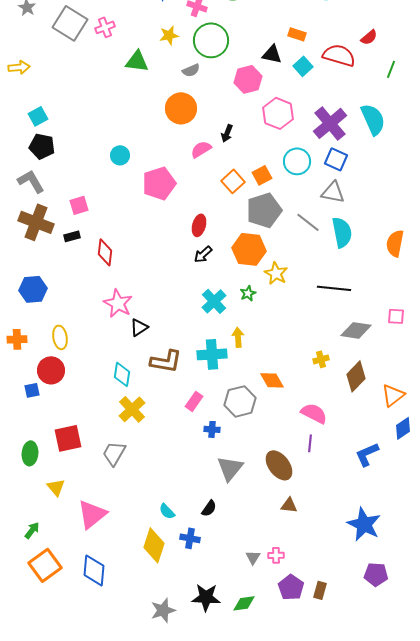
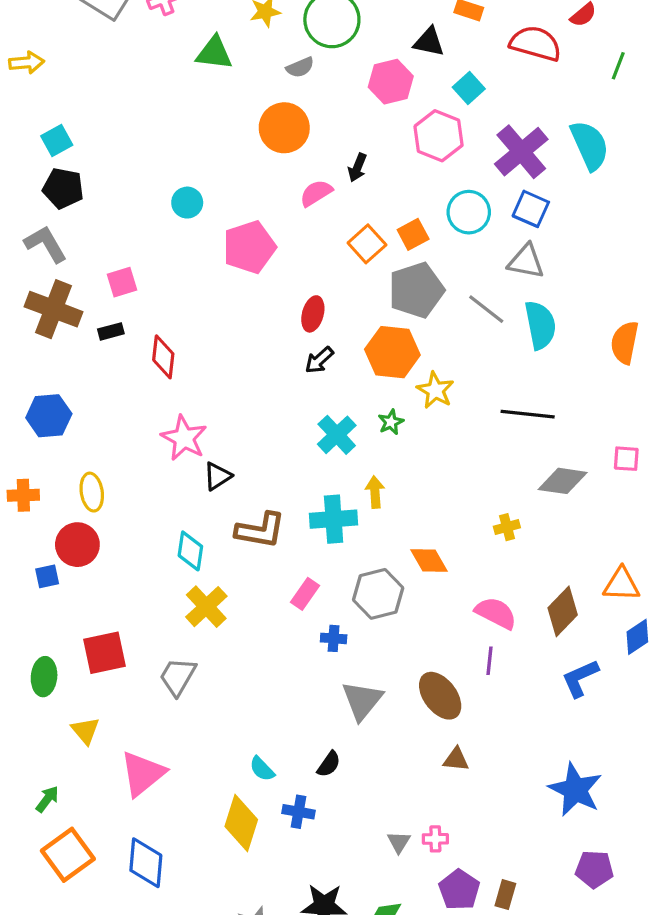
cyan square: (303, 66) -> (469, 88), moved
brown diamond: (356, 376) -> (563, 611), moved
orange triangle: (393, 395) -> (621, 584), turned 40

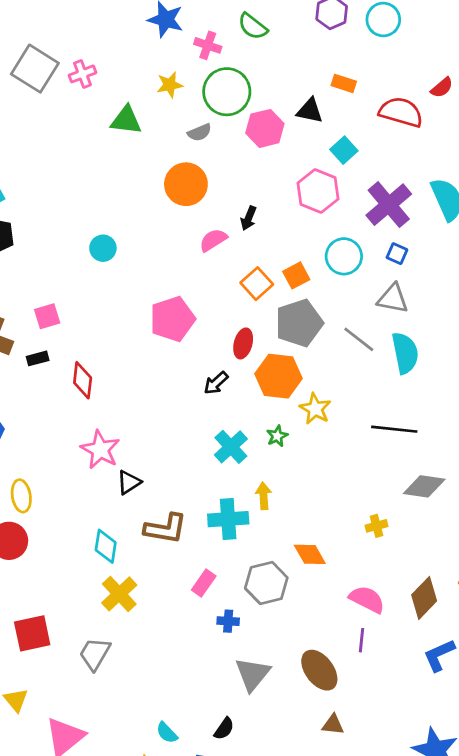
pink hexagon: (391, 82) -> (265, 128), moved
blue square: (531, 209) -> (397, 254), size x0.7
pink pentagon: (249, 247) -> (172, 319), moved
red ellipse: (313, 314) -> (243, 343), moved

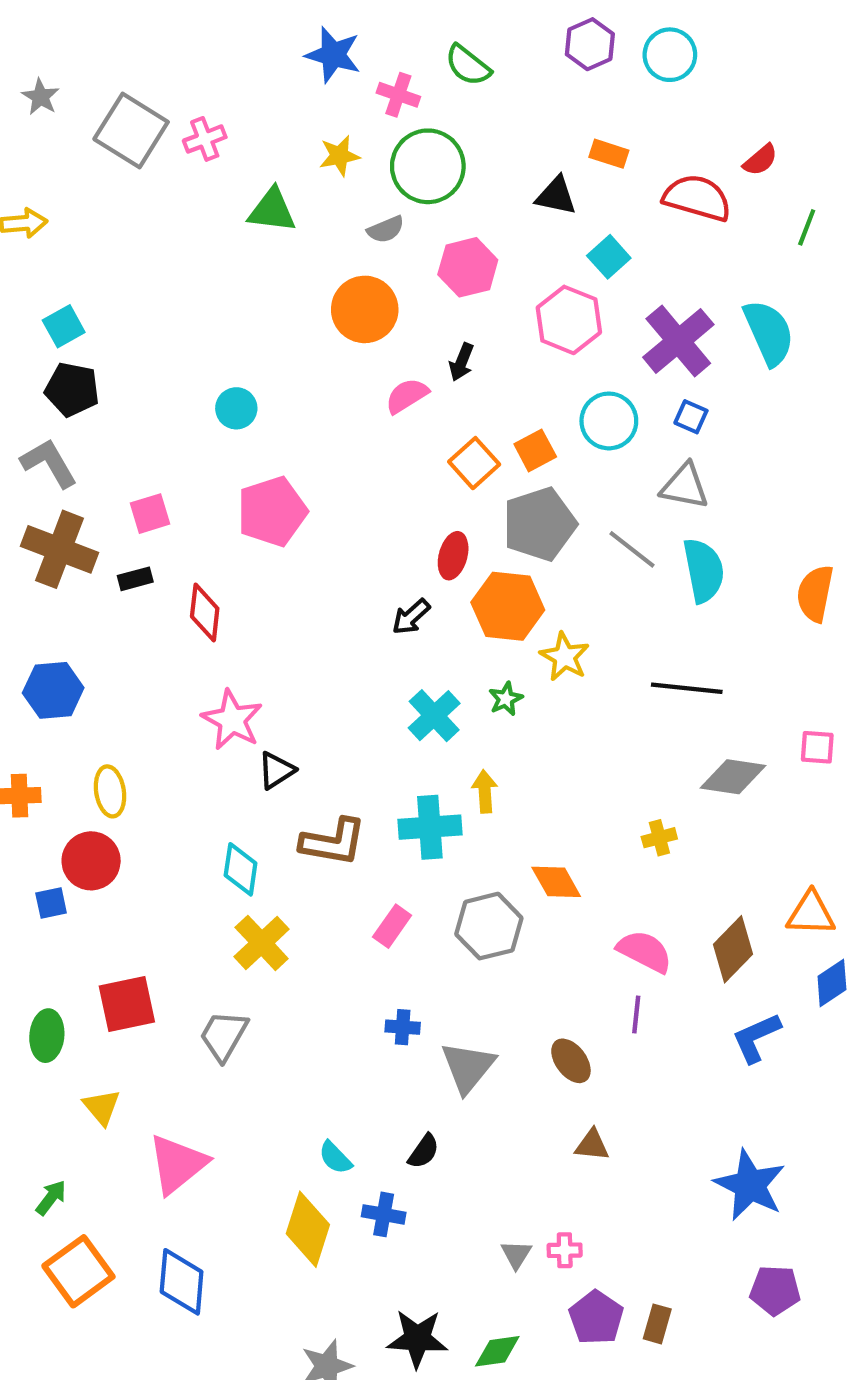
pink hexagon: (265, 128) -> (468, 267), moved
pink pentagon: (172, 319) -> (272, 511), moved
blue cross: (228, 621) -> (403, 1027), moved
brown ellipse: (319, 670) -> (571, 1061), size x0.7

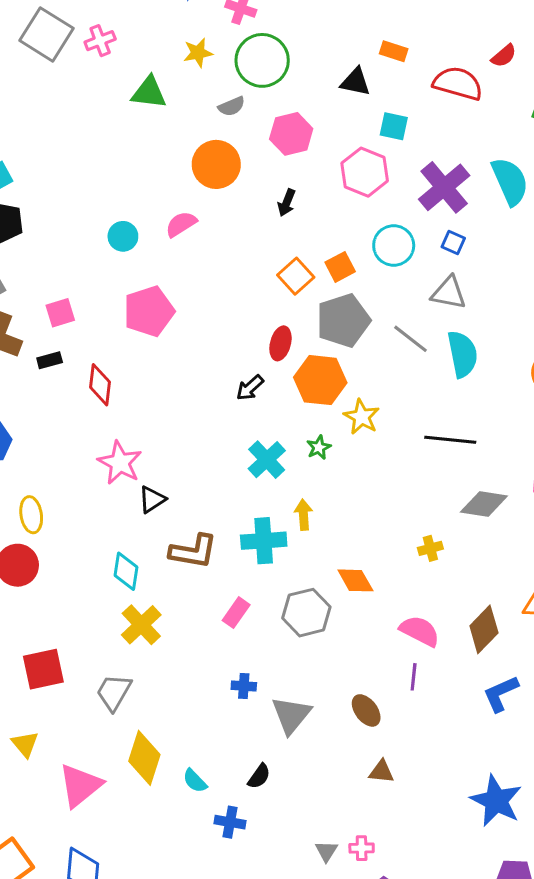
cyan square: (609, 257) -> (394, 126), turned -36
pink semicircle: (407, 396) -> (181, 224), moved
yellow diamond: (308, 1229) -> (144, 758), moved

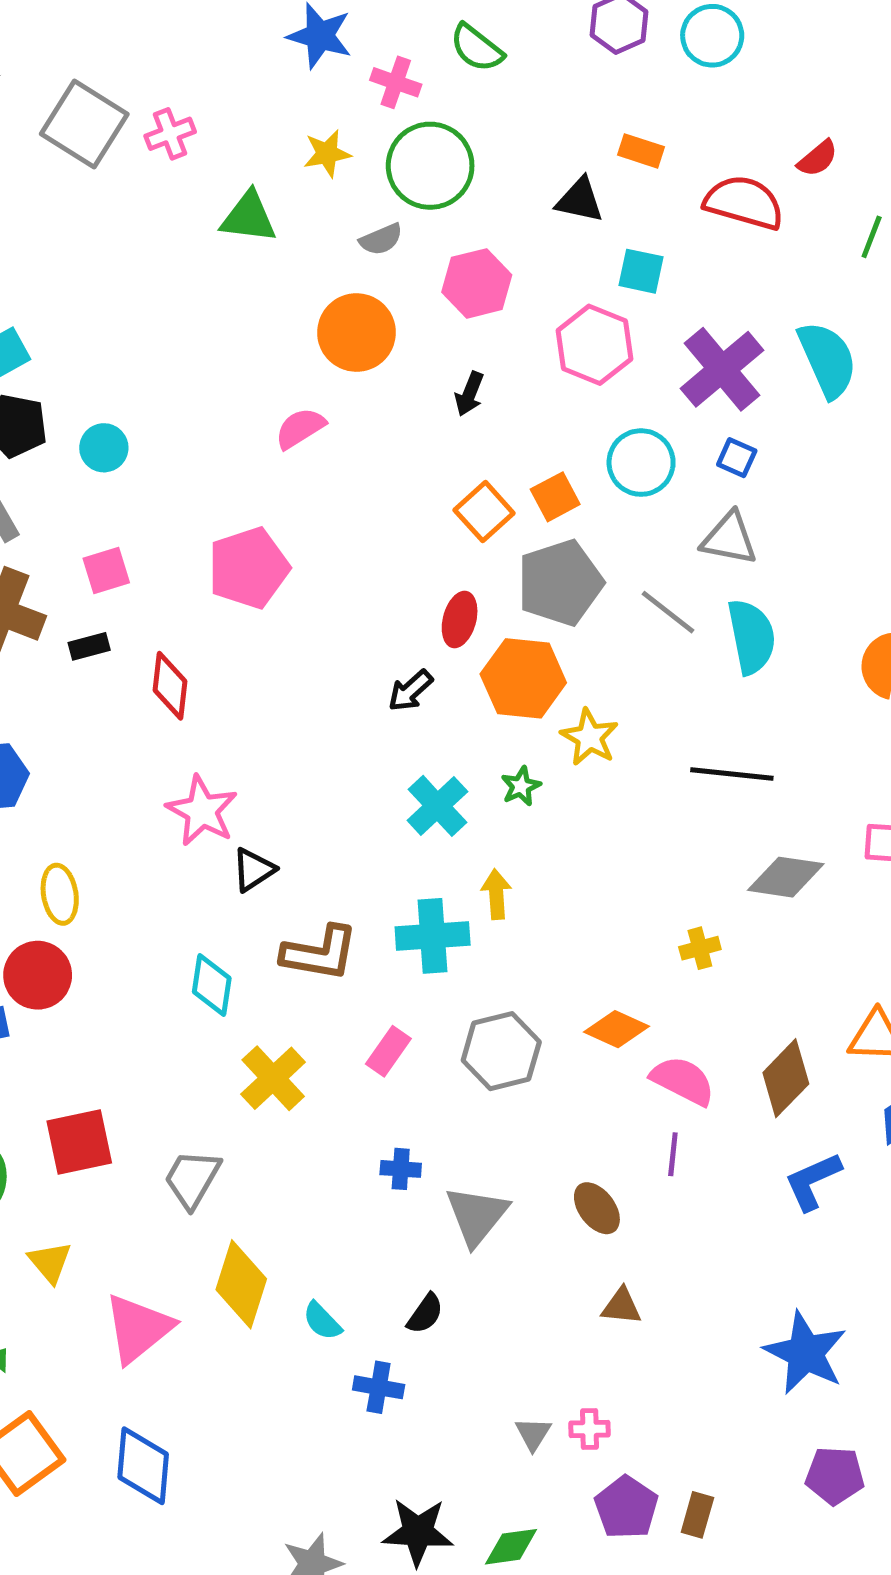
cyan circle: (123, 236) -> (104, 448), moved
orange diamond: (355, 580) -> (617, 1029), moved, turned -36
yellow cross: (141, 625) -> (273, 1078), moved

